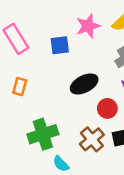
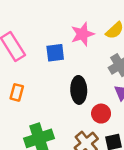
black ellipse: (84, 84) -> (79, 90), turned -65

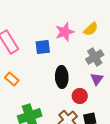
orange rectangle: (17, 92) -> (12, 79), turned -64

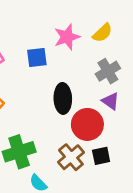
purple triangle: (97, 79) -> (111, 101), turned -32
red circle: (80, 96) -> (87, 124), size x1.5

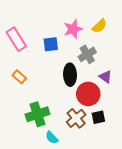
gray cross: (108, 71) -> (87, 54), moved

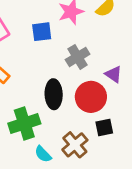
gray cross: (87, 54) -> (78, 57), moved
black ellipse: (70, 75) -> (54, 94), moved
brown cross: (76, 118) -> (75, 145), moved

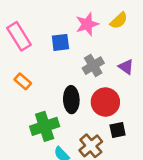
purple triangle: (114, 74) -> (126, 67), moved

